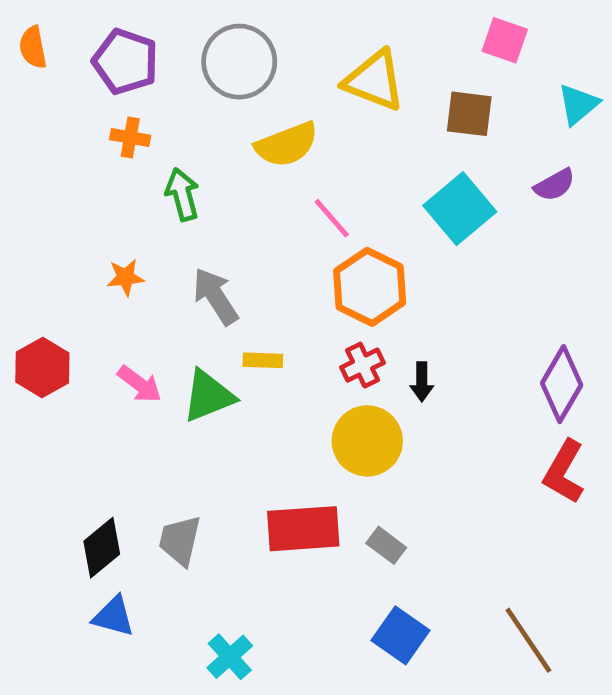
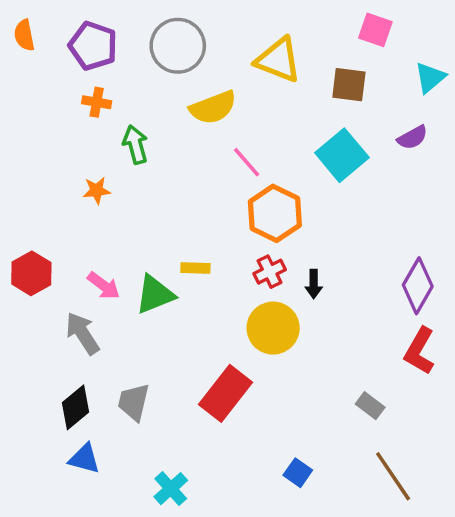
orange star: (125, 277) -> (97, 190), moved
gray arrow: (215, 296) -> (83, 333), moved
red rectangle: (303, 529) -> (225, 393), turned -48
gray rectangle: (386, 545) -> (370, 406), moved
blue square: (400, 635) -> (298, 473), size x0.7

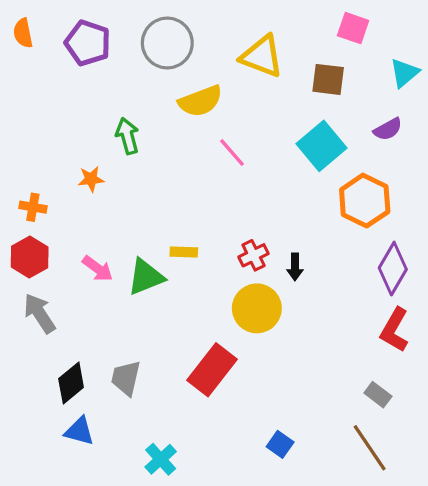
orange cross: (97, 102) -> (33, 207), moved
orange hexagon: (275, 213) -> (365, 201), moved
gray arrow: (83, 333) -> (40, 313), moved
gray rectangle: (370, 406) -> (378, 395), moved

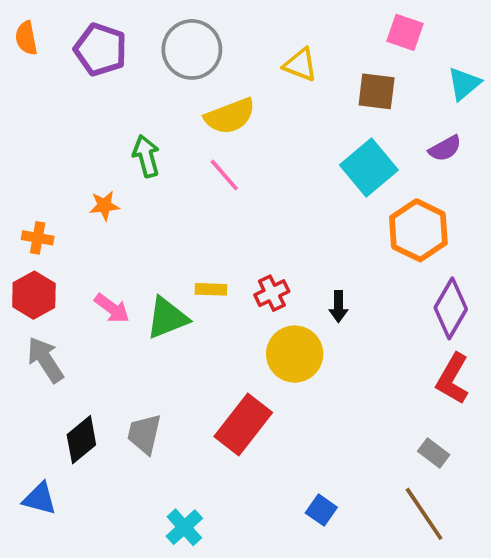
yellow triangle: (262, 56) -> (300, 65), size x0.7
pink line: (232, 152) -> (224, 175), moved
red cross: (254, 255) -> (272, 293), moved
blue triangle: (79, 431) -> (40, 499), moved

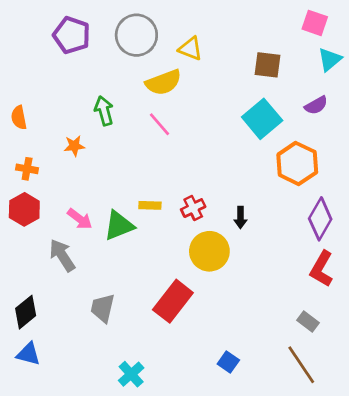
pink square: (405, 32) -> (315, 23), moved
orange semicircle: (26, 38) -> (19, 118), moved
yellow triangle: (300, 65) -> (190, 49), moved
gray arrow: (45, 360) -> (62, 255), moved
black diamond: (81, 440) -> (26, 312), moved

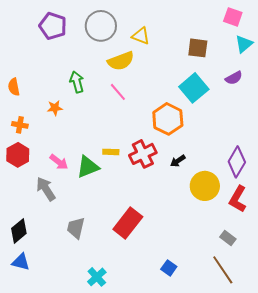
orange hexagon: (297, 163) -> (168, 119), moved
red cross: (193, 208) -> (143, 154), size x1.5
black arrow: (240, 217) -> (178, 161), turned 56
yellow circle: (209, 251) -> (205, 186), moved

